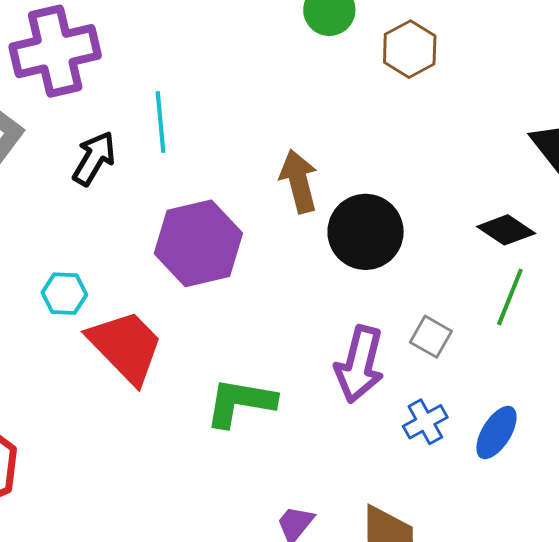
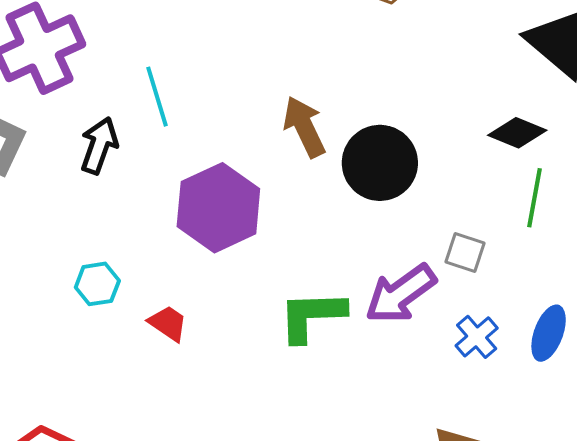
red trapezoid: (126, 346) -> (168, 323), size x0.5
purple arrow: (359, 364) -> (401, 294), turned 52
green L-shape: (240, 402) -> (312, 316), moved

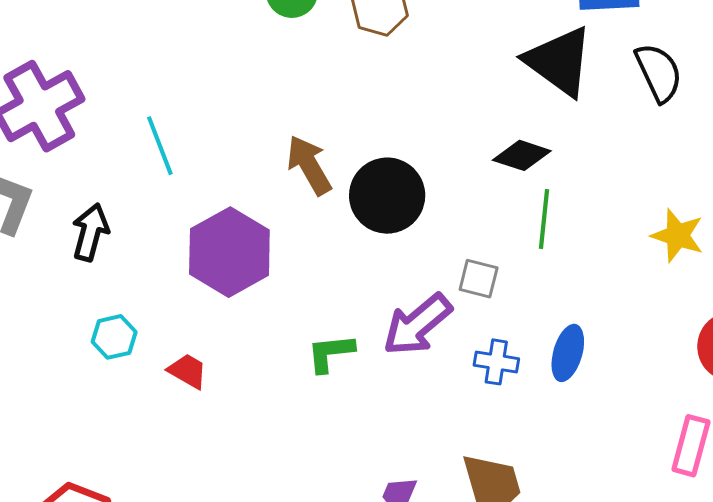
black arrow: (99, 145) -> (90, 232), moved
green L-shape: (312, 316) -> (330, 353), size x0.7
blue cross: (477, 337) -> (496, 362), turned -36

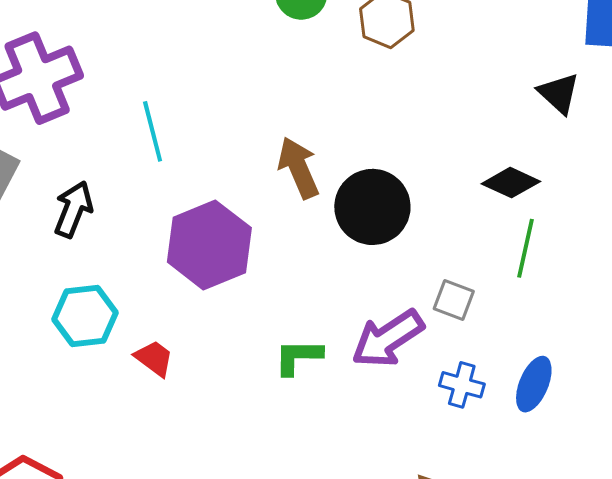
black triangle: (559, 61) -> (559, 93), size x0.6
cyan hexagon: (114, 337) -> (85, 316), size x1.4

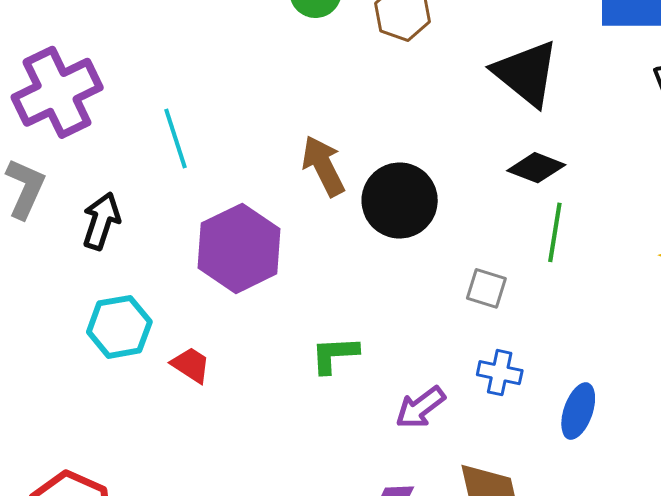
black triangle: (559, 93) -> (526, 73), moved, size x1.6
purple arrow: (388, 339) -> (420, 407), moved, size x0.7
blue ellipse: (534, 384) -> (578, 411), moved

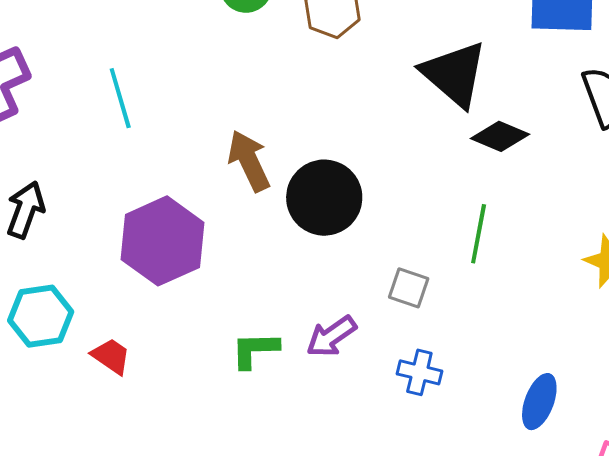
cyan line: (175, 138) -> (120, 98), moved
black diamond: (536, 168) -> (500, 136), moved
purple arrow: (420, 407) -> (331, 336), moved
blue ellipse: (578, 411) -> (539, 402), moved

